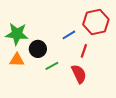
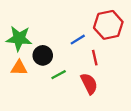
red line: (84, 51) -> (95, 58), turned -32

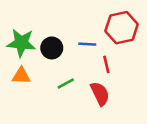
blue line: (78, 40) -> (87, 44), turned 35
black circle: (43, 55) -> (52, 48), moved

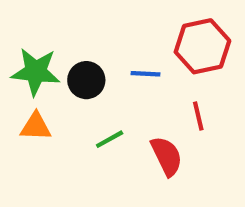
red line: (106, 64) -> (198, 116), moved

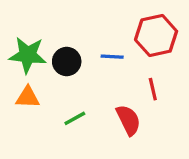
green line: (110, 139) -> (75, 118), moved

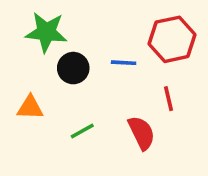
green star: (28, 55) -> (46, 32), moved

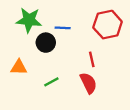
blue line: (124, 63) -> (63, 28), moved
red line: (168, 99) -> (92, 59), moved

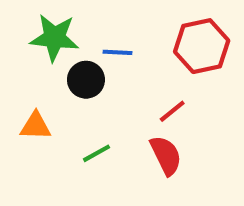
red line: (92, 59) -> (172, 111), turned 64

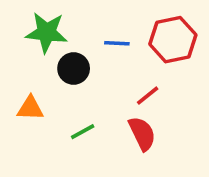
blue line: (118, 52) -> (117, 43), moved

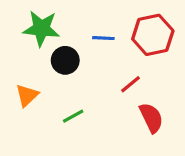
orange triangle: (30, 108) -> (27, 95), turned -45
red semicircle: (142, 133) -> (151, 118), moved

